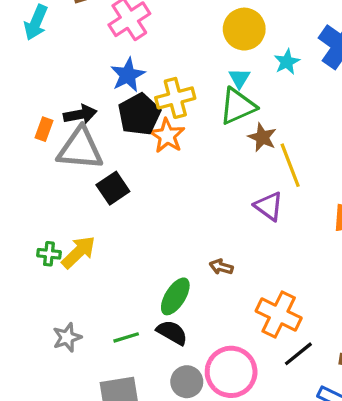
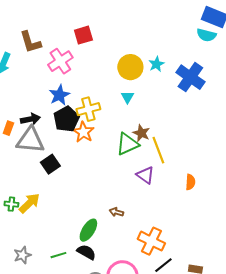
cyan star: (287, 62) -> (156, 64), moved
green triangle: (238, 106) -> (127, 144), moved

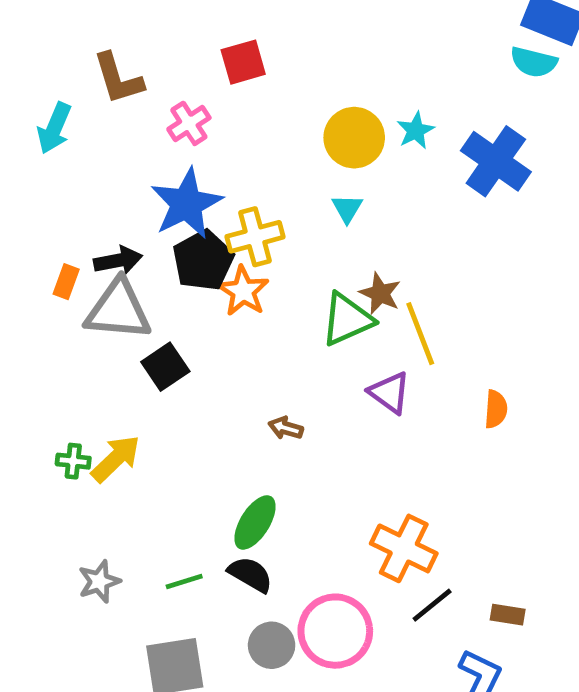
pink cross: (60, 61) -> (189, 123), size x0.7
blue star: (59, 95) -> (187, 204), size x1.4
brown arrow: (116, 212) -> (286, 428), moved

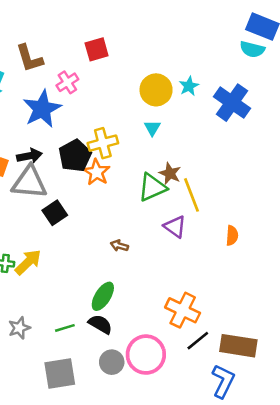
blue star: (187, 204) -> (42, 109), moved
brown rectangle: (508, 615) -> (238, 346), size x2.0

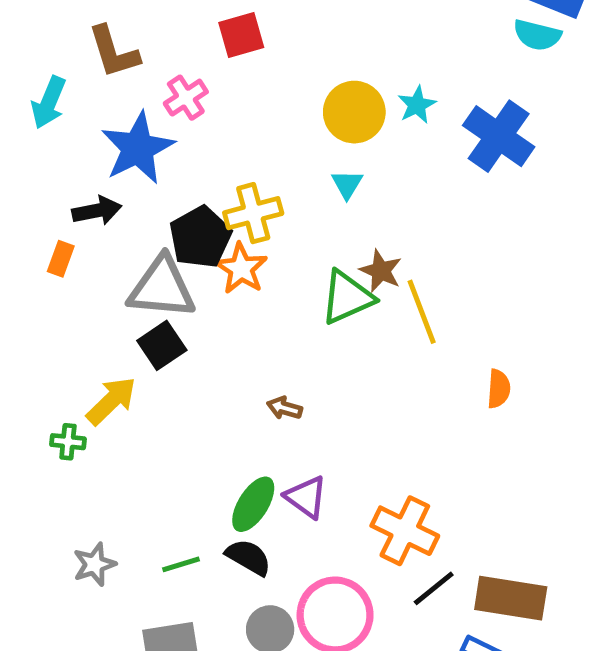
black arrow: (29, 156) -> (97, 211), moved
gray triangle: (29, 182) -> (162, 288), moved
purple triangle: (175, 227) -> (306, 497), moved
yellow arrow: (28, 262) -> (111, 401), moved

